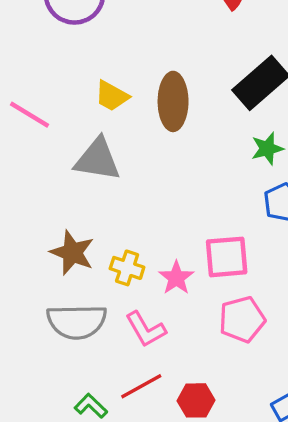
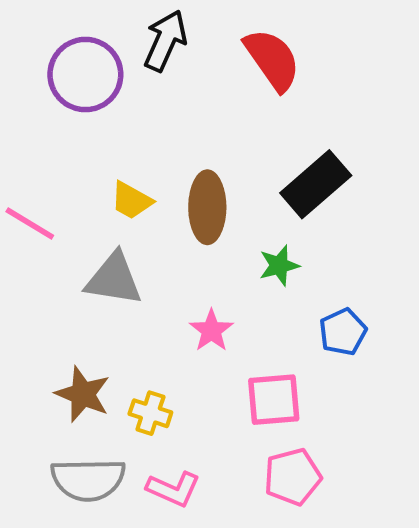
green star: (267, 149) -> (279, 266), moved
pink star: (176, 278) -> (211, 331), moved
pink L-shape: (146, 329) -> (173, 489), turned -36

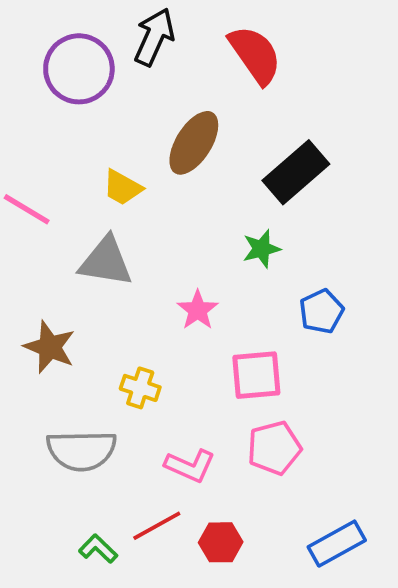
brown ellipse: (207, 207) -> (194, 143), moved, turned 32
brown star: (83, 394) -> (50, 347), moved
pink L-shape: (173, 489) -> (190, 466), moved

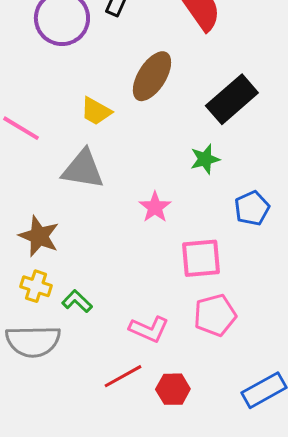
yellow cross: (140, 388) -> (36, 286), moved
gray semicircle: (82, 450) -> (33, 341), moved
green L-shape: (98, 549) -> (77, 301), moved

